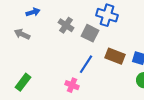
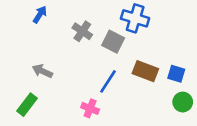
blue arrow: (33, 12) -> (40, 15), turned -40
gray arrow: (22, 34) -> (42, 71), moved

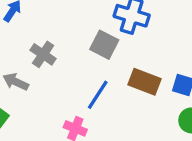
gray cross: (82, 31) -> (43, 54), moved

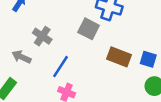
blue line: (98, 95) -> (60, 67), moved

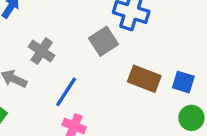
gray square: (89, 29) -> (104, 41), turned 30

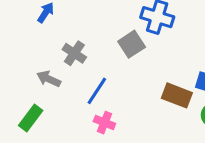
brown rectangle: (144, 79) -> (177, 95), moved

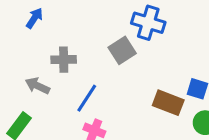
gray cross: (74, 53) -> (64, 60), turned -35

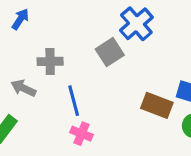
blue cross: (148, 23) -> (136, 24), turned 32
blue line: (87, 98) -> (74, 101), turned -48

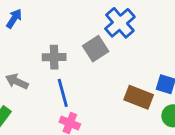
gray cross: (50, 61) -> (54, 57), moved

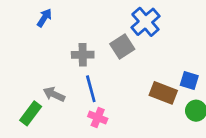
gray arrow: (17, 81) -> (54, 94), moved

